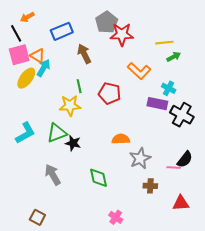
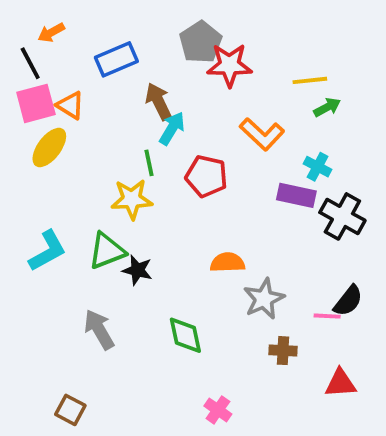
cyan arrow: (44, 68) -> (172, 128), moved

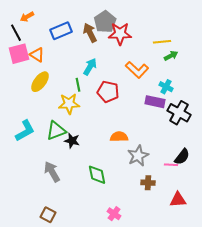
brown arrow: (159, 102) -> (90, 33), moved
yellow ellipse: (49, 148) -> (40, 82), moved
brown square: (70, 410) -> (48, 215), moved

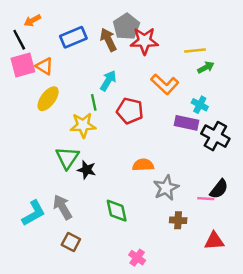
cyan L-shape: (25, 131) -> (34, 213), moved
green triangle: (56, 131) -> (67, 158), turned -35
brown square: (48, 215) -> (71, 242), moved

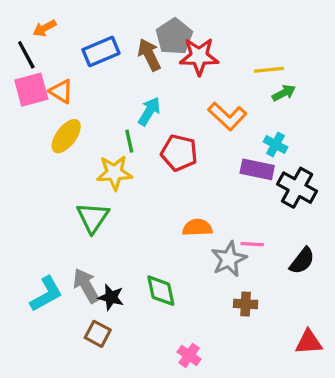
black star: (87, 170) -> (111, 297), moved
pink line: (206, 199) -> (252, 244), moved
red triangle: (214, 241) -> (309, 342), moved

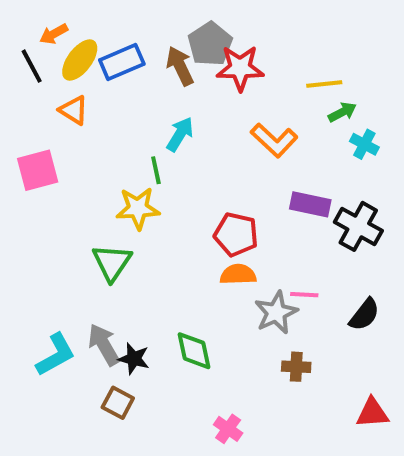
pink square: (31, 90) -> (38, 170), moved
yellow ellipse: (66, 136) -> (80, 60), moved
cyan cross: (275, 144) -> (364, 144), moved
red pentagon: (179, 153) -> (236, 234), moved

